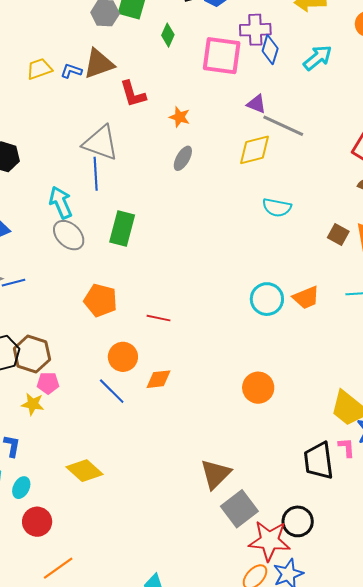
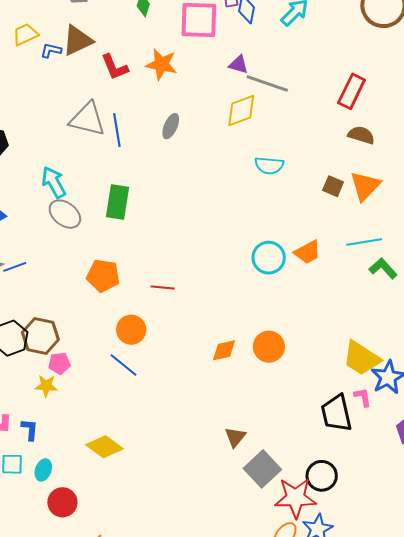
yellow trapezoid: (39, 69) -> (25, 34), moved
orange star: (180, 117) -> (161, 64), moved, size x1.5
blue line: (96, 174) -> (117, 130), moved
orange diamond: (159, 379) -> (224, 350), moved
brown triangle: (216, 474) -> (235, 437), size x0.7

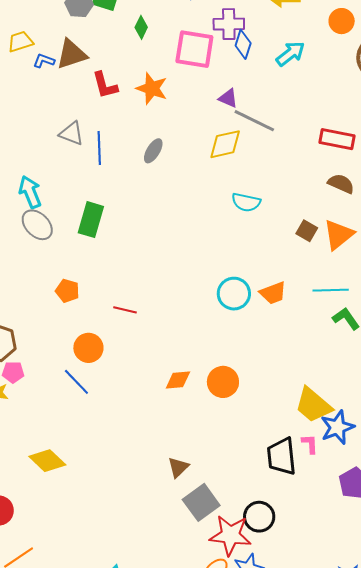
red rectangle: (352, 91) -> (337, 139), turned 68
gray triangle: (87, 119) -> (71, 133), size x0.7
orange pentagon: (103, 276) -> (67, 291), size x0.7

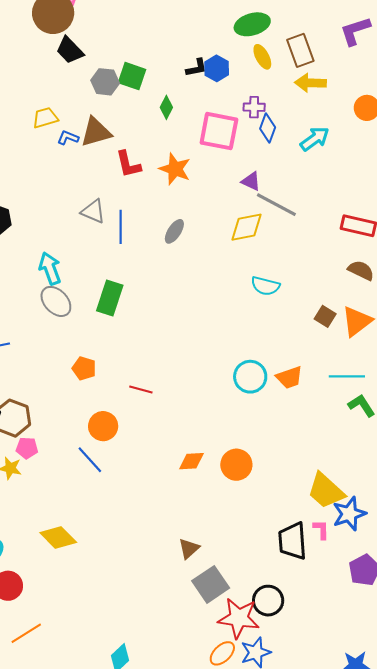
purple cross: (229, 24) -> (254, 107), size x0.7

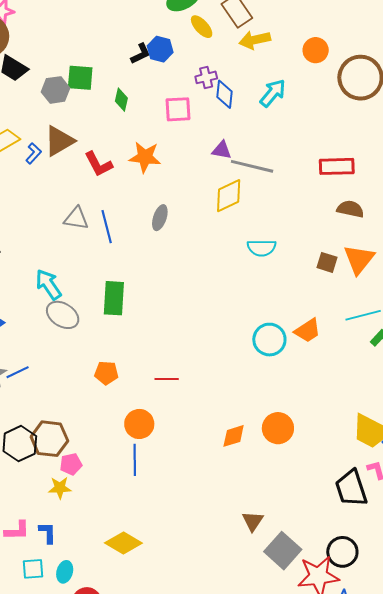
pink square: (219, 131) -> (178, 109), size x0.7
blue L-shape: (68, 138) -> (34, 153), turned 125
blue line: (90, 460) -> (135, 460), turned 56

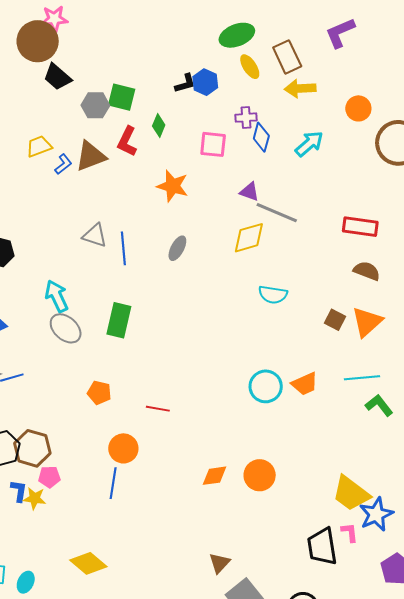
red L-shape: (98, 164) -> (127, 141), moved, turned 44
blue L-shape: (47, 533) -> (19, 491), moved

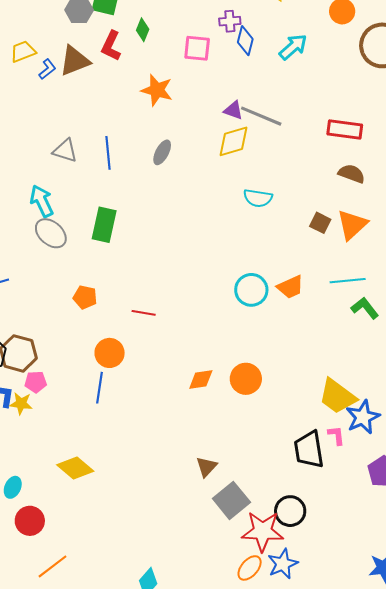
purple triangle: (249, 192) -> (233, 110), moved
gray triangle: (95, 235) -> (65, 151), moved

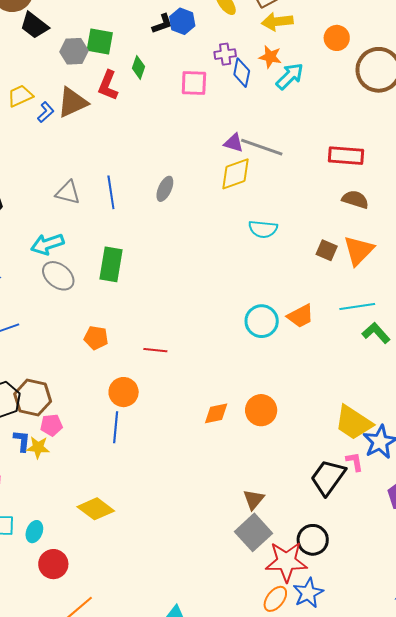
orange star: (157, 90) -> (270, 57), moved, size x0.7
cyan arrow: (42, 201) -> (47, 244), turned -80
black trapezoid: (309, 450) -> (328, 477), turned 48
brown triangle: (206, 467) -> (254, 499), moved

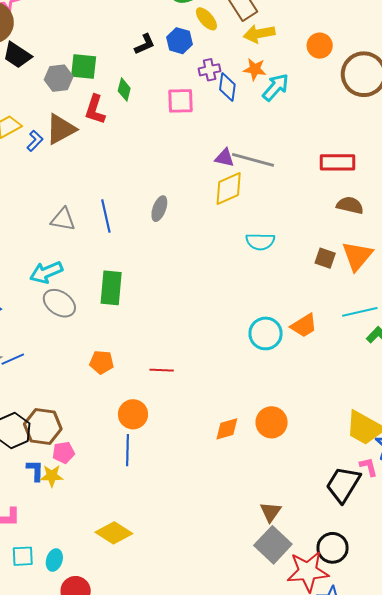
blue hexagon: (182, 21) -> (179, 41), moved

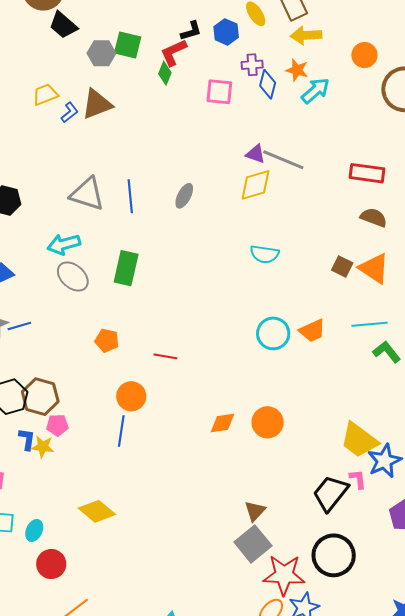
red L-shape: (95, 110) -> (173, 52), moved, turned 40
gray triangle: (63, 219) -> (87, 194), size x1.4
cyan semicircle: (260, 242) -> (265, 254), moved
orange triangle: (357, 256) -> (374, 268), turned -44
black circle: (333, 548) -> (334, 555), moved, size x1.4

